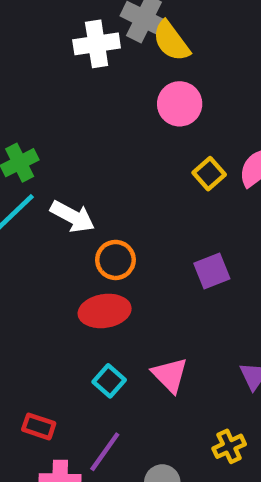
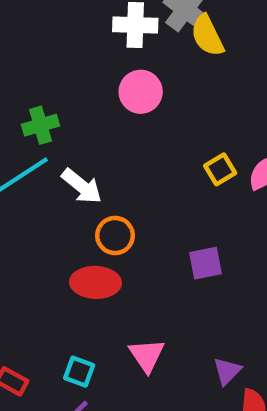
pink circle: (180, 104) -> (141, 92), moved
cyan square: (109, 381) -> (79, 372), moved, turned -32

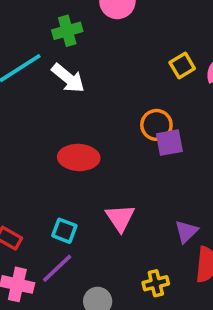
green cross: (40, 125) -> (67, 31), moved
orange circle: (115, 235) -> (156, 125), moved

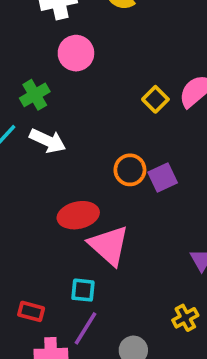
orange circle: (156, 125) -> (130, 170), moved
pink triangle: (120, 218) -> (109, 245), moved, size x1.4

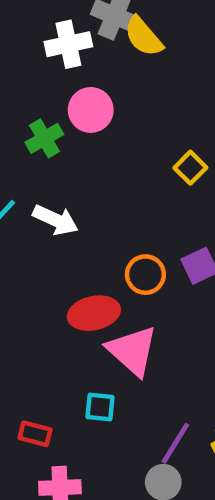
green cross: (35, 95) -> (44, 138), moved
orange circle: (130, 170) -> (145, 275), moved
purple line: (86, 328) -> (175, 443), moved

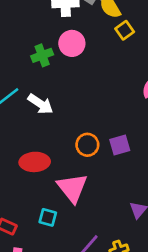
yellow square: (190, 168) -> (125, 30), moved
red ellipse: (94, 313) -> (35, 162), moved

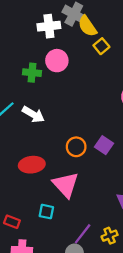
green cross: (42, 55) -> (32, 73), turned 30
purple square: (120, 145) -> (104, 145), turned -36

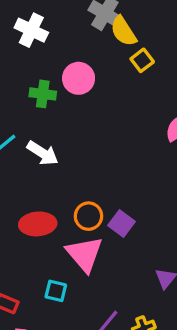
white cross: (49, 26) -> (31, 30), moved, turned 30
purple square: (104, 145) -> (122, 224), moved
orange circle: (76, 147) -> (88, 216), moved

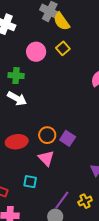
yellow square: (142, 60) -> (63, 48), moved
green cross: (43, 94) -> (16, 76), moved
pink triangle: (84, 254) -> (46, 158), size x0.7

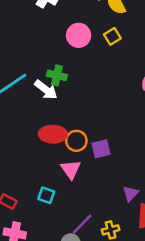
green cross: (16, 76) -> (57, 75), moved
purple square: (68, 138) -> (101, 149), turned 35
red ellipse: (17, 142) -> (53, 134), moved

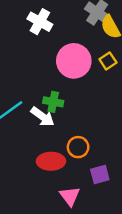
pink circle: (79, 35) -> (74, 61), size x1.4
orange circle: (76, 141) -> (78, 147), moved

